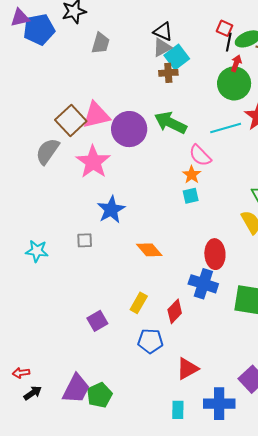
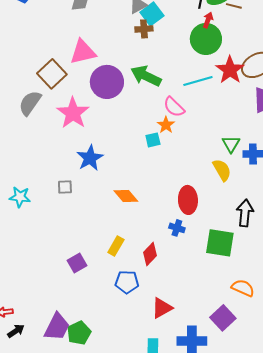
pink triangle: (96, 115) -> (83, 52), moved
cyan square: (191, 196) -> (153, 140), moved
blue cross: (203, 284) -> (177, 228), size x0.6

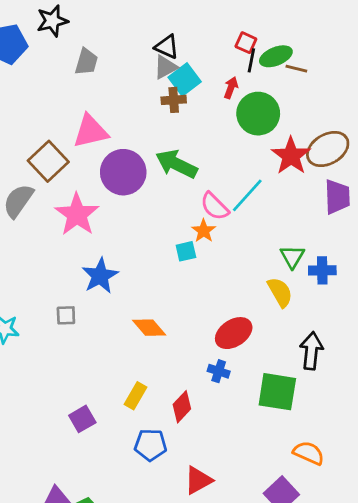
red arrow: (208, 20) -> (231, 88), moved
cyan line: (198, 81) -> (247, 195), moved, turned -32
red ellipse: (188, 200) -> (234, 333), turned 60

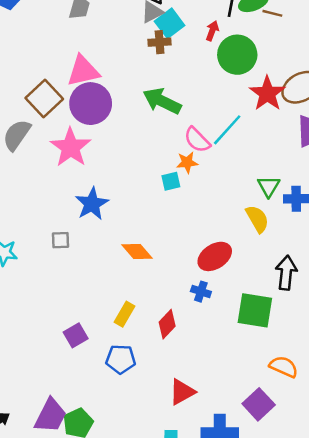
purple circle: (123, 172) -> (91, 104), moved
orange star: (204, 231) -> (187, 162), turned 30
blue pentagon: (150, 445) -> (121, 359), moved

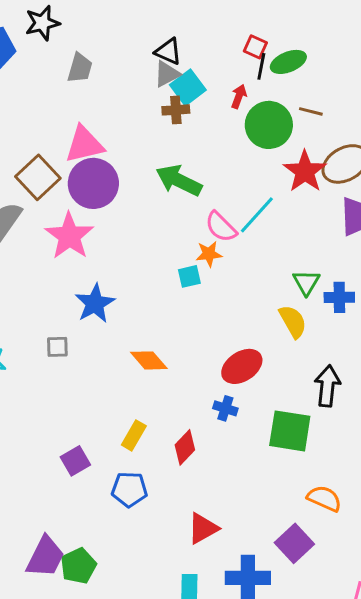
brown line: (272, 13) -> (311, 111), moved

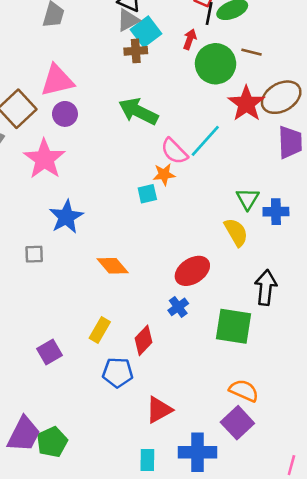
purple circle: (93, 183) -> (65, 114), size x0.6
blue cross: (225, 408) -> (178, 307), turned 36
blue pentagon: (129, 489) -> (118, 373), moved
orange semicircle: (324, 498) -> (244, 391), moved

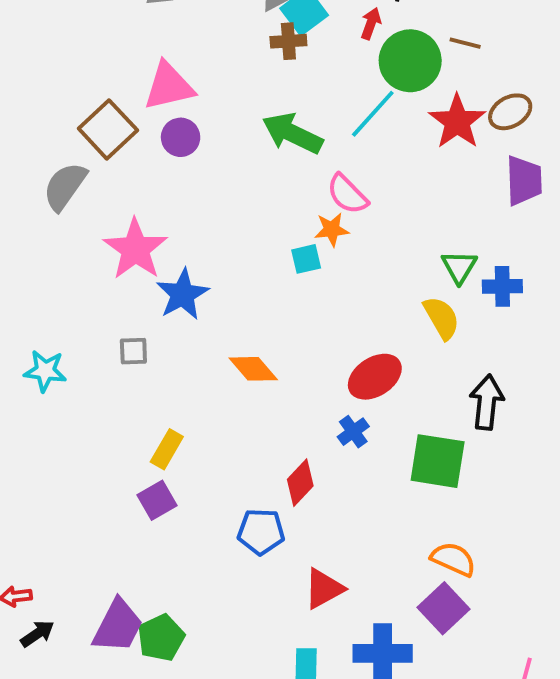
brown ellipse: (281, 97) -> (510, 112), size x0.7
cyan line: (205, 141) -> (373, 114), moved
pink star: (44, 159) -> (135, 249), moved
yellow rectangle: (100, 330) -> (167, 449), moved

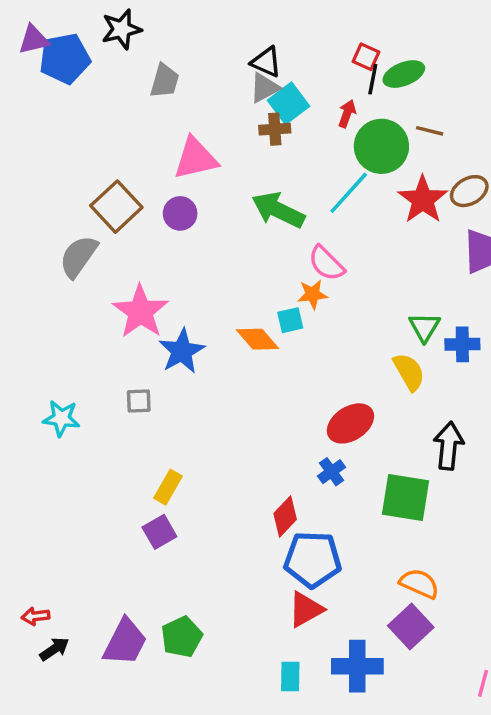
pink triangle: (169, 86) -> (196, 158), moved
orange diamond: (253, 369) -> (258, 339), moved
blue pentagon: (261, 532) -> (313, 559), moved, size x1.4
green pentagon: (161, 638) -> (182, 637), moved

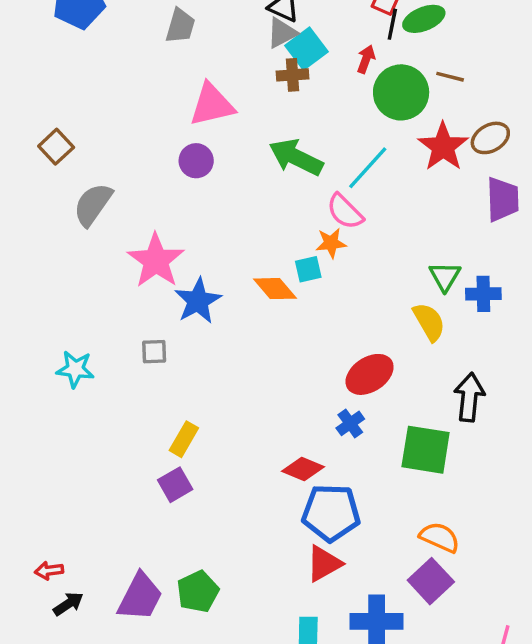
cyan line: (349, 193) -> (368, 168), moved
brown square: (116, 207) -> (56, 147), moved, size x0.7
red diamond: (285, 516) -> (303, 469), turned 69

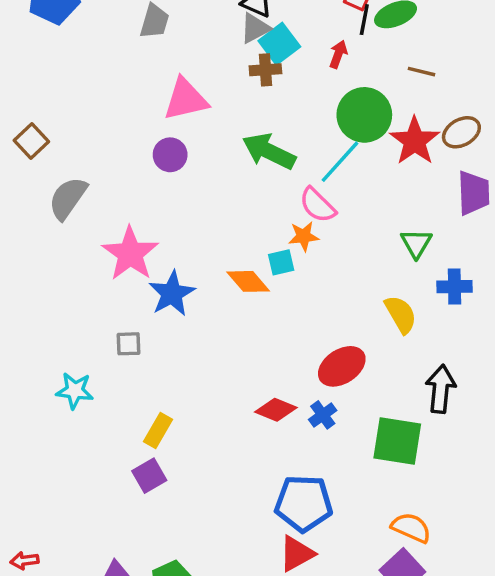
green circle: (401, 92) -> (364, 115), moved
green triangle: (445, 276) -> (416, 243), moved
cyan star: (75, 369) -> (75, 391), moved
red diamond: (303, 469) -> (276, 410), moved

